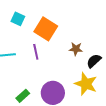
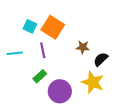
cyan square: (18, 19) -> (30, 26), moved
green rectangle: (23, 96) -> (40, 76), moved

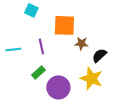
cyan square: (30, 26) -> (31, 10), moved
orange square: (53, 27) -> (64, 25), moved, turned -30

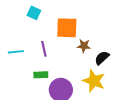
green rectangle: (38, 72) -> (41, 75), turned 40

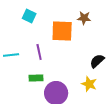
brown star: (84, 46) -> (84, 18), moved
yellow star: (94, 81) -> (89, 84), size x0.7

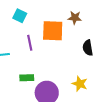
purple line: (39, 52) -> (30, 43), moved
black semicircle: (97, 61) -> (88, 48), moved, turned -56

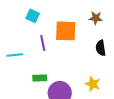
brown star: (75, 18) -> (96, 18), moved

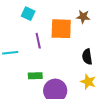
brown star: (96, 18) -> (83, 17), moved
black semicircle: (101, 48) -> (87, 57), moved

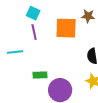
purple line: (38, 41) -> (34, 32), moved

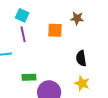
orange square: (66, 28) -> (55, 30), size x0.7

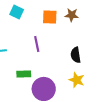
orange square: (55, 30) -> (50, 17), moved
purple line: (23, 34) -> (37, 44), moved

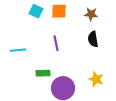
orange square: (50, 17) -> (59, 11), moved
black semicircle: (76, 55) -> (93, 39), moved

